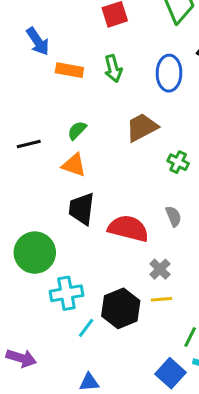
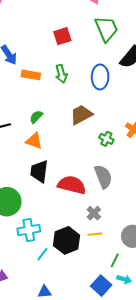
gray semicircle: (174, 216) -> (103, 177), size x1.6

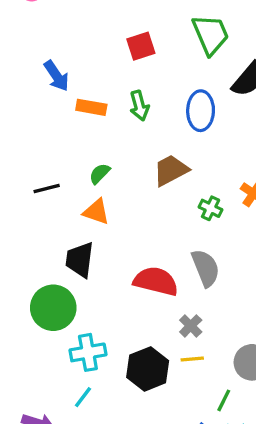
black trapezoid: (39, 171) -> (80, 260), moved
cyan line: (42, 254) -> (83, 397), moved

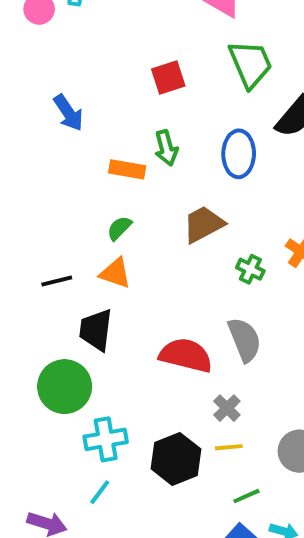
orange rectangle: (91, 107) -> (127, 169), moved
black line: (47, 188) -> (57, 281), moved
green line: (224, 400) -> (246, 496), moved, turned 40

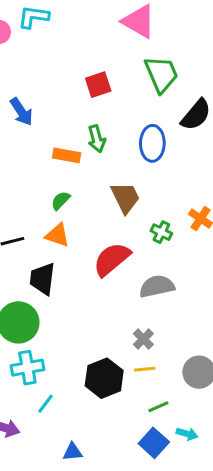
brown trapezoid: (203, 224) -> (125, 198), turned 92
gray semicircle: (244, 340) -> (157, 286), turned -80
red semicircle: (186, 355) -> (112, 259), moved, turned -54
cyan cross: (106, 439) -> (27, 368), moved

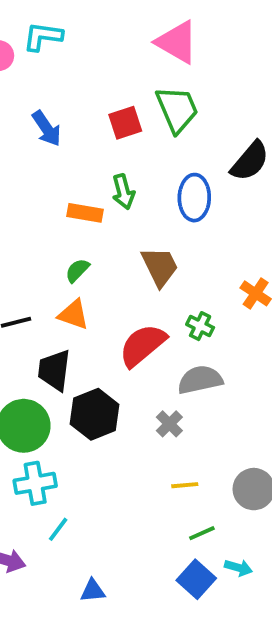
green trapezoid: (161, 74) -> (177, 109), moved
blue arrow: (21, 112) -> (47, 128), moved
green cross: (161, 232) -> (200, 326), moved
gray cross: (143, 339) -> (169, 424), moved
black hexagon: (104, 378) -> (95, 414), moved

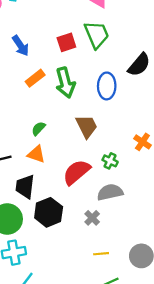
green arrow: (123, 192) -> (65, 83), size x1.5
orange rectangle: (85, 213) -> (35, 78), moved, turned -48

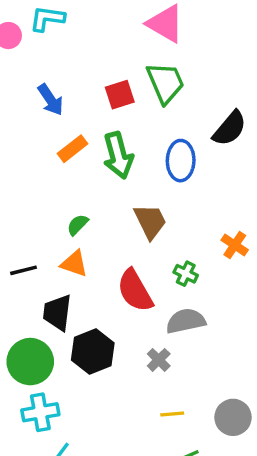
red semicircle: (76, 172) -> (135, 291), turned -80

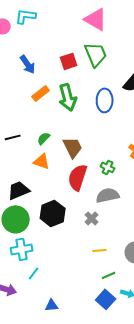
brown trapezoid: (150, 221) -> (73, 147), moved
black line: (23, 270) -> (13, 137), moved
red semicircle: (135, 291) -> (78, 177), turned 48
black trapezoid: (57, 313) -> (19, 190), moved, turned 60

